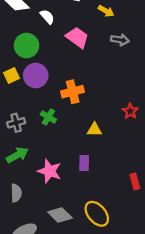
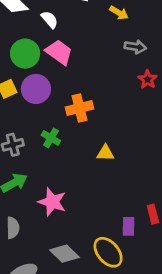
pink trapezoid: (77, 37) -> (59, 52), moved
red star: (130, 111) -> (148, 79), moved
purple rectangle: (84, 163) -> (128, 226), moved

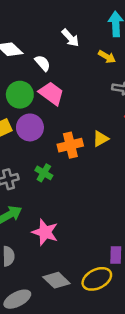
yellow triangle: (105, 153) -> (101, 139), moved, turned -30
yellow ellipse: (108, 252) -> (97, 279), turned -76

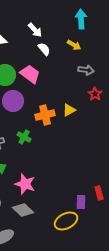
white arrow: (70, 38) -> (35, 30), moved
white semicircle: (43, 63) -> (44, 49), moved
gray diamond: (56, 280) -> (23, 210), moved

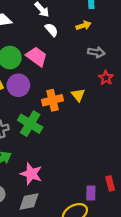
yellow arrow: (74, 45) -> (83, 26), turned -48
yellow triangle: (69, 110) -> (78, 95), turned -40
green cross: (24, 137) -> (30, 124), size x1.6
gray diamond: (23, 210) -> (29, 202), turned -55

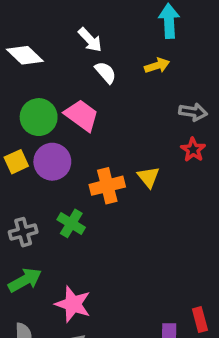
gray arrow: (96, 52) -> (193, 112), moved
green cross: (30, 124) -> (71, 223), size x0.7

